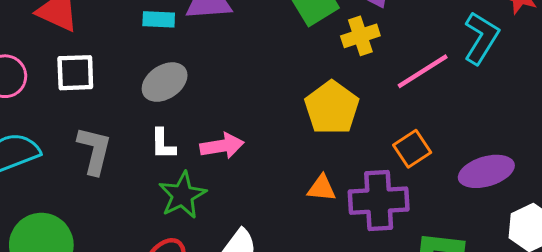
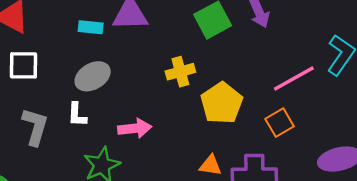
yellow cross: (360, 36) -> (180, 72), moved
white L-shape: (163, 144) -> (77, 115), moved
orange square: (412, 149) -> (280, 123), moved

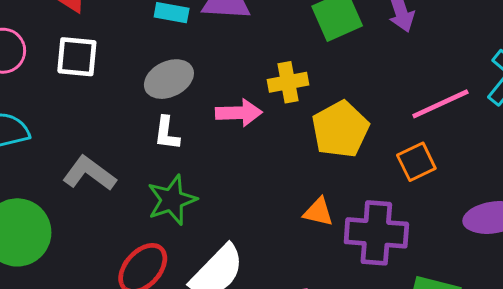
white L-shape: (77, 115) -> (167, 133), moved
gray L-shape: (35, 127) -> (89, 173), moved, turned -75
pink arrow: (135, 128) -> (239, 113), moved

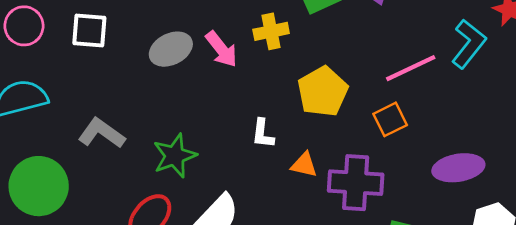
yellow cross: (288, 82) -> (271, 31), moved
pink arrow: (239, 113) -> (221, 49), moved, turned 54
white L-shape: (167, 133) -> (263, 134), moved

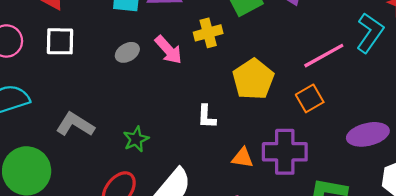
gray ellipse: (171, 49) -> (127, 52), size x0.7
green star: (175, 156) -> (136, 139), size x0.7
orange triangle: (304, 165) -> (243, 158), moved

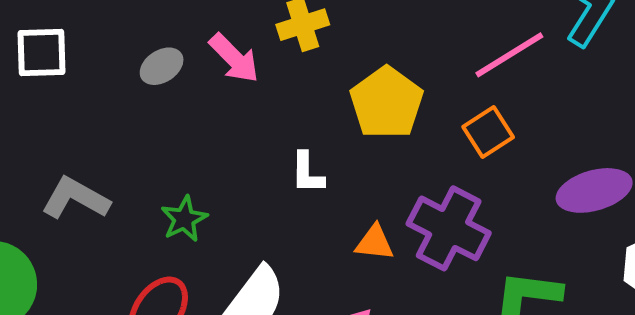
purple cross: (285, 152) -> (449, 228), turned 30

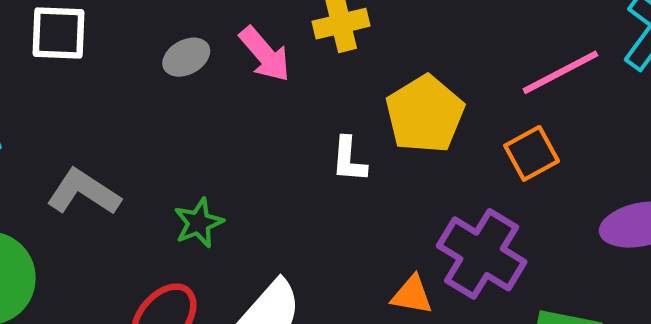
white L-shape: (307, 173) -> (349, 160), moved
orange triangle: (375, 243) -> (412, 295), moved

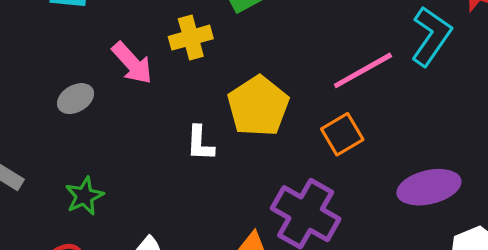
gray ellipse: (186, 57) -> (76, 99), moved

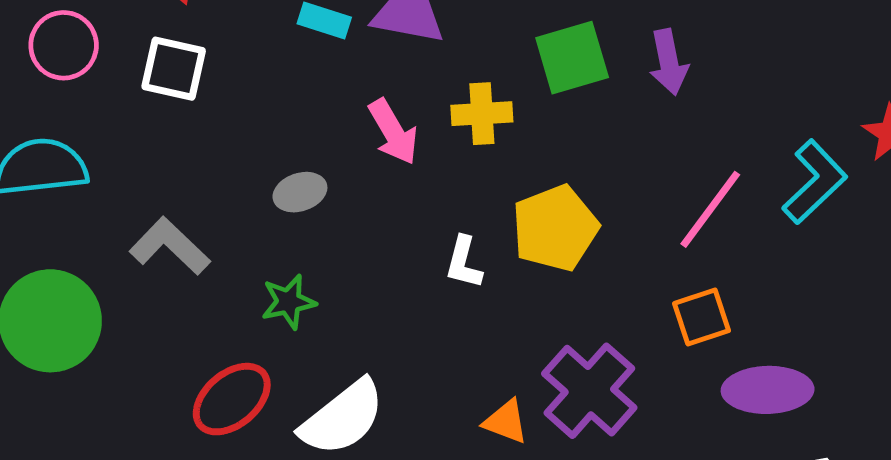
pink line: (363, 70) -> (710, 209), turned -36
gray ellipse: (76, 99) -> (300, 192), moved
orange square: (342, 134) -> (702, 317), moved

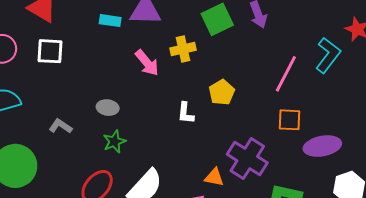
gray ellipse: (300, 192) -> (108, 108), moved, turned 35
yellow pentagon: (555, 228) -> (222, 92), size x0.7
gray L-shape: (170, 246) -> (60, 126), size x0.7
orange square: (702, 317) -> (290, 120), turned 30

